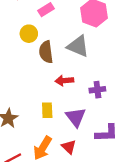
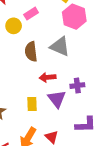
yellow circle: (29, 34) -> (14, 26), moved
purple triangle: (76, 117) -> (57, 99), moved

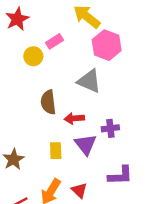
brown semicircle: (31, 52) -> (48, 102), moved

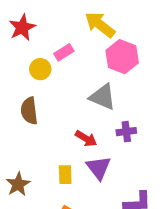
brown semicircle: (48, 102) -> (29, 111), moved
red arrow: (74, 118) -> (86, 139), turned -144
purple cross: (110, 128) -> (126, 132), moved

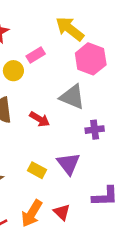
red arrow: (86, 139) -> (40, 119), moved
yellow rectangle: (65, 175) -> (37, 170), turned -60

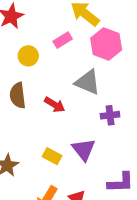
pink rectangle: (36, 55) -> (63, 40), moved

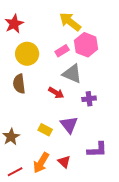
pink rectangle: (63, 40) -> (62, 51), moved
yellow circle: (28, 56) -> (27, 54), size x1.5
red arrow: (55, 105) -> (56, 93), moved

